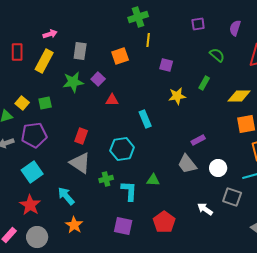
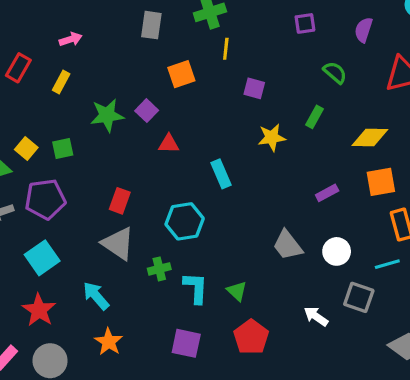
gray rectangle: (80, 51) -> (151, 25), moved
red rectangle: (17, 52) -> (18, 68), turned 30
yellow rectangle: (44, 61) -> (61, 82), size x0.6
purple rectangle: (198, 140) -> (327, 193), moved
green triangle: (153, 180) -> (237, 291), moved, turned 40

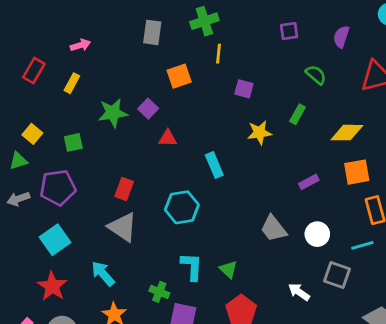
yellow square: (26, 149) -> (32, 134), moved
green cross: (159, 269) -> (159, 292), moved, turned 36

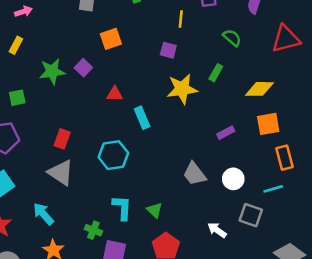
yellow line: (219, 54) -> (181, 19), moved
yellow star: (259, 133) -> (182, 89), size x1.4
red triangle: (168, 138) -> (115, 94), moved

